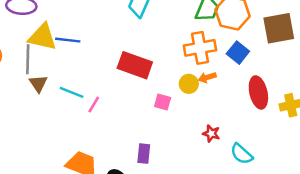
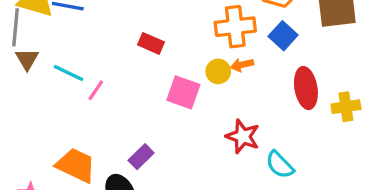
red rectangle: (135, 65) -> (151, 43), size x0.6
pink square: (163, 102) -> (183, 92), size x1.5
red star: (211, 134) -> (243, 136), size x1.5
purple rectangle: (144, 154) -> (141, 157), moved, turned 36

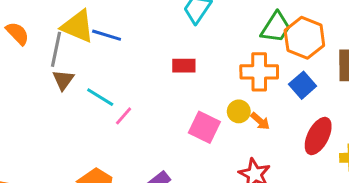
red rectangle: (151, 43) -> (184, 66), moved, turned -30
orange arrow: (242, 65) -> (260, 121), moved, turned -132
red ellipse: (306, 88) -> (318, 136), turned 30

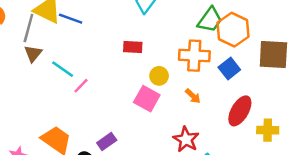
yellow circle: (239, 111) -> (159, 76), moved

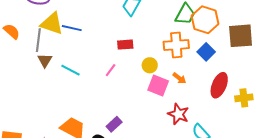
pink line: (81, 86) -> (111, 70), moved
pink square: (147, 99) -> (158, 86), moved

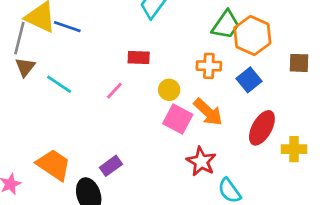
brown square: (241, 36) -> (299, 63), size x0.6
orange cross: (176, 45) -> (209, 66), size x0.7
orange arrow: (179, 78) -> (208, 112), size x1.6

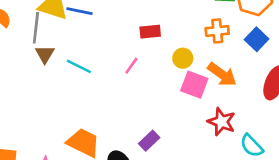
purple rectangle: (111, 166) -> (149, 141), moved

